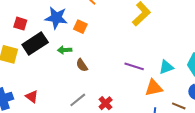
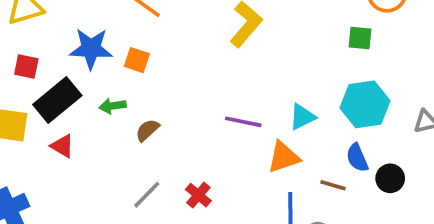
brown semicircle: (82, 65) -> (147, 130), turned 88
red triangle: (32, 96) -> (62, 146), moved

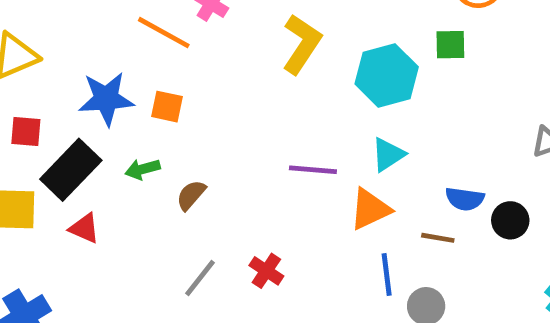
cyan hexagon: (365, 104) -> (387, 75), moved
blue semicircle: (357, 158) -> (465, 199), turned -52

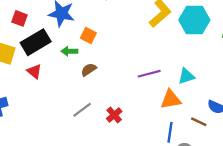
cyan hexagon: (387, 75) -> (194, 20), moved
orange square: (167, 107) -> (88, 36), moved
purple line: (313, 170) -> (149, 74), turned -35

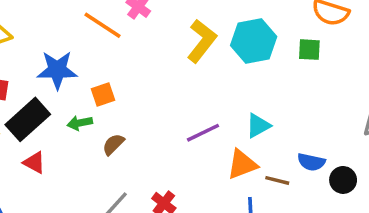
orange square: (88, 36) -> (103, 94), turned -35
brown line: (199, 122) -> (277, 180), moved

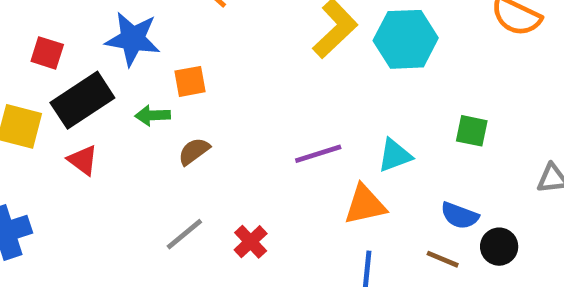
green square: (309, 50) -> (472, 131), moved
brown line: (277, 180) -> (443, 259), moved

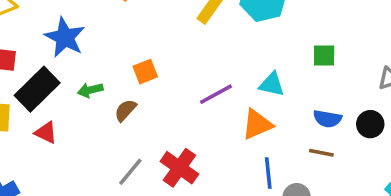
blue star: (133, 39) -> (65, 37), turned 30
orange square: (190, 81) -> (145, 72), moved
cyan triangle: (395, 155) -> (272, 84), turned 44
red cross: (251, 242) -> (179, 168), size x1.5
black circle: (499, 247) -> (370, 124), moved

